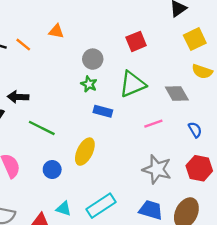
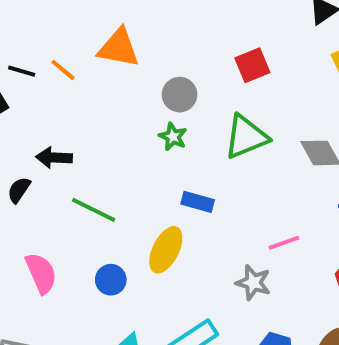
orange triangle: (56, 31) -> (119, 48), size x1.6
blue rectangle: (103, 111) -> (198, 202), moved
pink line: (153, 124) -> (284, 243), moved
gray star: (157, 169) -> (253, 283), moved, size x0.7

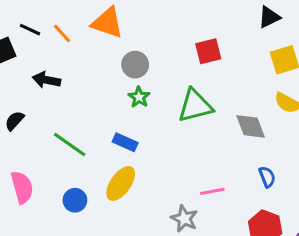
gray circle: (180, 95) -> (135, 65), moved
black arrow: (54, 158) -> (46, 80), moved
blue rectangle: (198, 202) -> (125, 142), moved

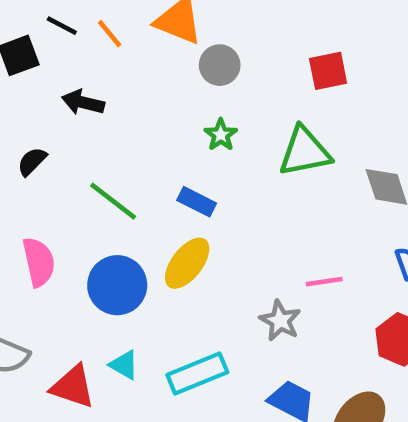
gray circle: (135, 65) -> (220, 65), moved
blue circle: (75, 200) -> (117, 285), size x1.6

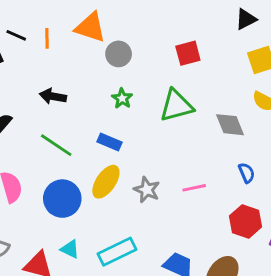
orange line: (110, 34) -> (47, 38), turned 42
black arrow: (83, 102) -> (53, 96), moved
gray star: (280, 321) -> (147, 190), moved

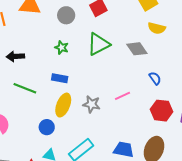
gray circle: (119, 54) -> (66, 15), moved
blue circle: (62, 199) -> (47, 127), moved, size x0.6

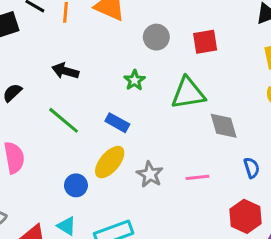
gray diamond: (137, 49) -> (224, 126), moved

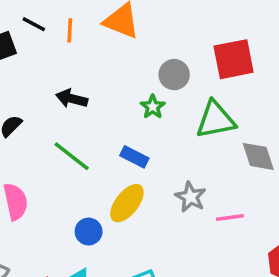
gray circle: (156, 37) -> (174, 75), moved
red square: (205, 42) -> (234, 59), size x1.4
gray star: (150, 174) -> (191, 197), moved

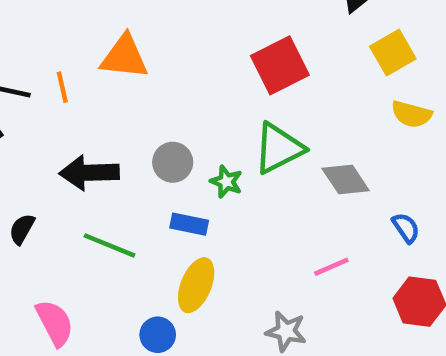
gray circle: (174, 75) -> (173, 162), moved
black arrow: (72, 99) -> (89, 173), size x1.4
green star: (153, 107) -> (226, 182), moved
gray star: (191, 197) -> (286, 331), moved

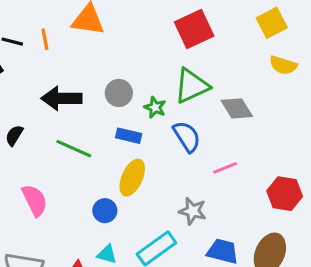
blue semicircle: (406, 228) -> (187, 136), moved, size x1.5

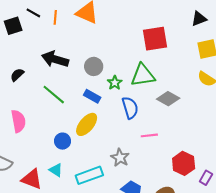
gray diamond: (237, 108) -> (168, 99), turned -45

